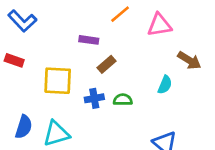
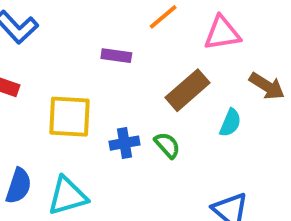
brown rectangle: (106, 64) -> (188, 90), moved, size x1.5
green semicircle: (123, 100) -> (167, 145), turned 48

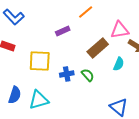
pink triangle: (222, 33) -> (120, 30), moved
purple rectangle: (116, 56) -> (63, 31), turned -32

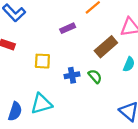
yellow square: (40, 61) -> (42, 61), size x0.7
blue semicircle: (15, 95) -> (15, 111), moved

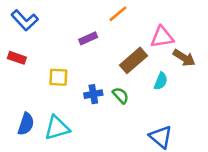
blue semicircle: (15, 111) -> (26, 124), moved

